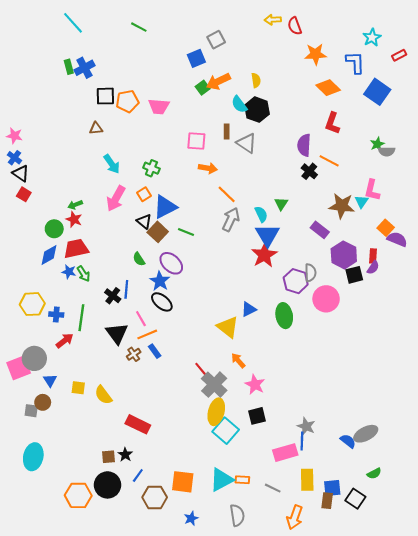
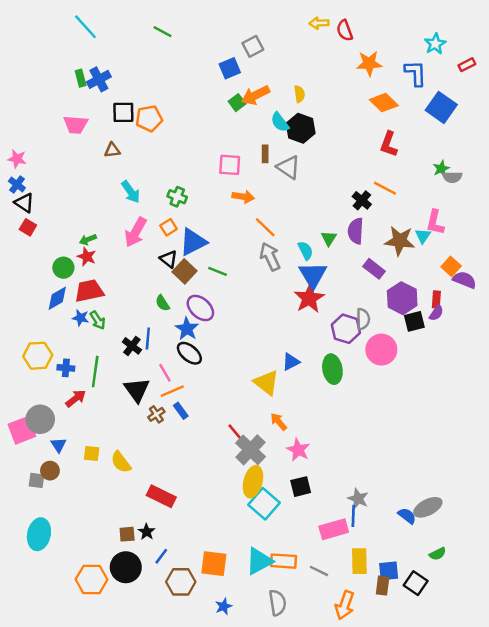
pink trapezoid: (159, 106) -> (76, 125), moved
purple semicircle: (304, 145) -> (356, 231), moved
gray arrow: (231, 219) -> (270, 257), turned -50
orange rectangle: (242, 480) -> (284, 561), size x1.5

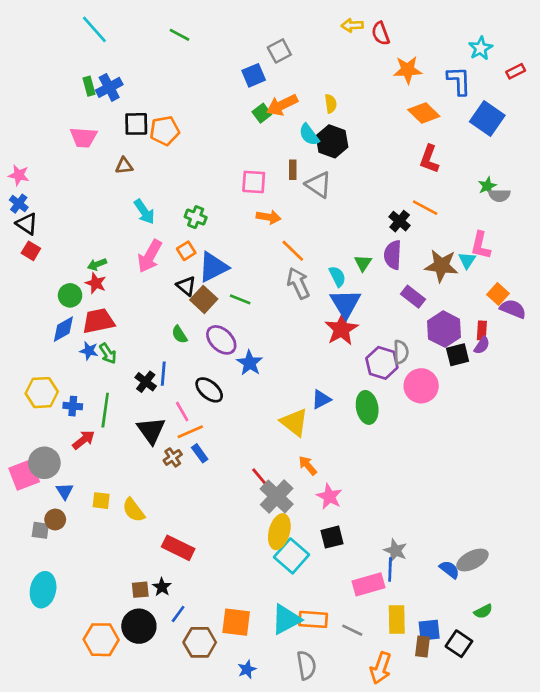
blue star: (187, 329) -> (250, 363), moved

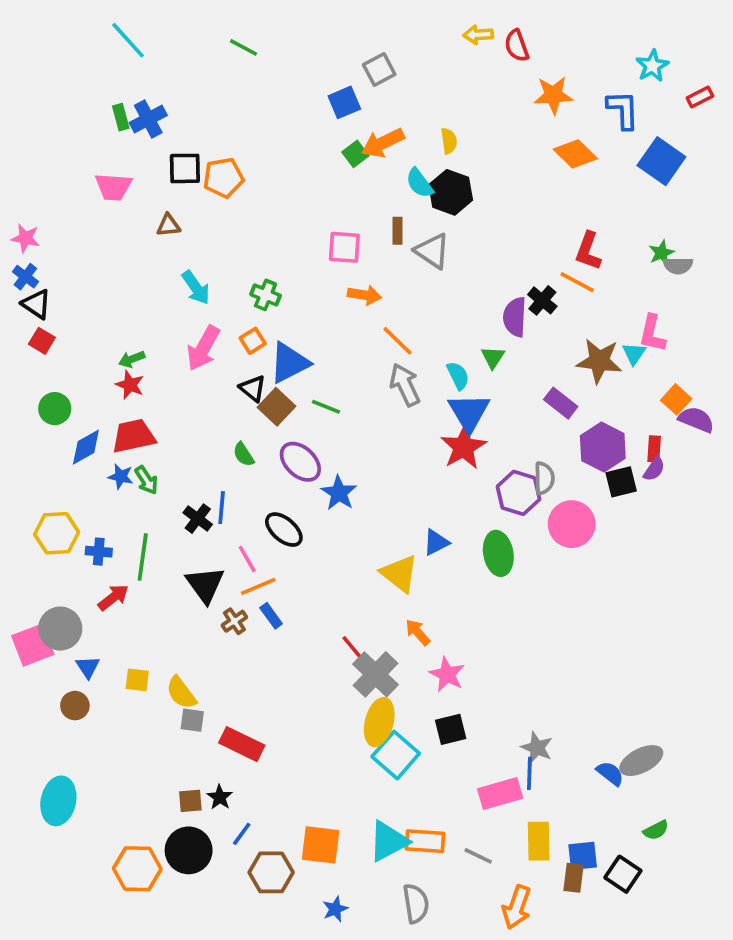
red L-shape: (429, 159) -> (588, 251), moved
purple semicircle: (393, 255) -> (515, 317), moved
green circle: (70, 295) -> (55, 409), moved
gray square: (40, 530) -> (192, 720), moved

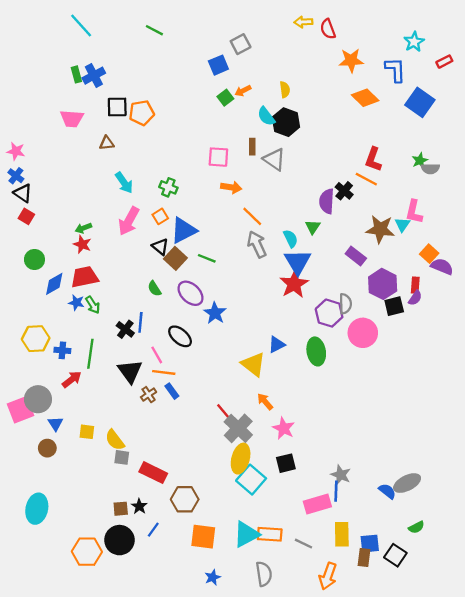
orange arrow: (383, 143) -> (243, 91), size x0.6
orange line: (258, 586) -> (164, 372), turned 30
brown hexagon: (271, 872) -> (185, 499), moved

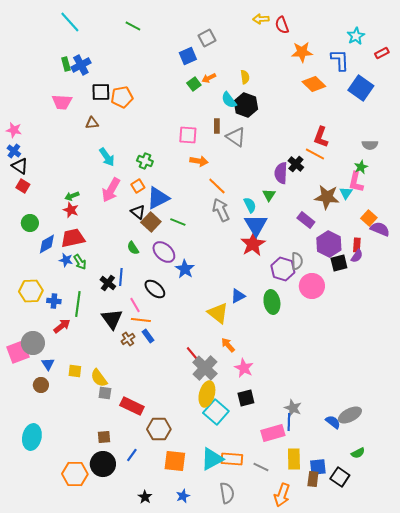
green star: (420, 161) -> (361, 167), moved
black star: (139, 506) -> (145, 497), moved

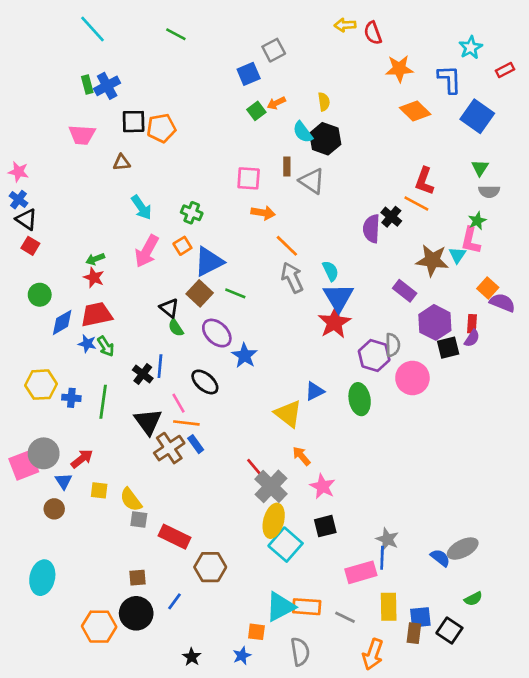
green triangle: (269, 195) -> (480, 168), moved
black triangle: (138, 212) -> (169, 308), moved
red arrow: (62, 326) -> (82, 459), moved
brown cross: (128, 339) -> (169, 448), size x1.6
orange square: (175, 461) -> (256, 632), moved, size x0.6

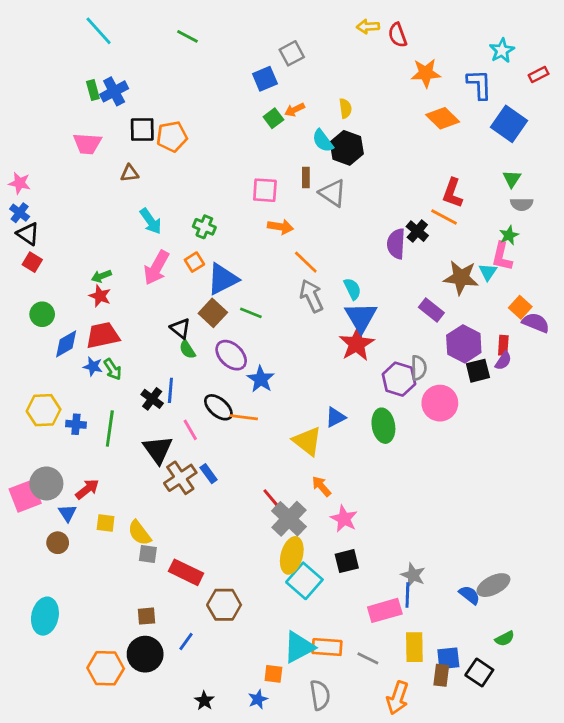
orange line: (186, 423) -> (244, 417), moved

